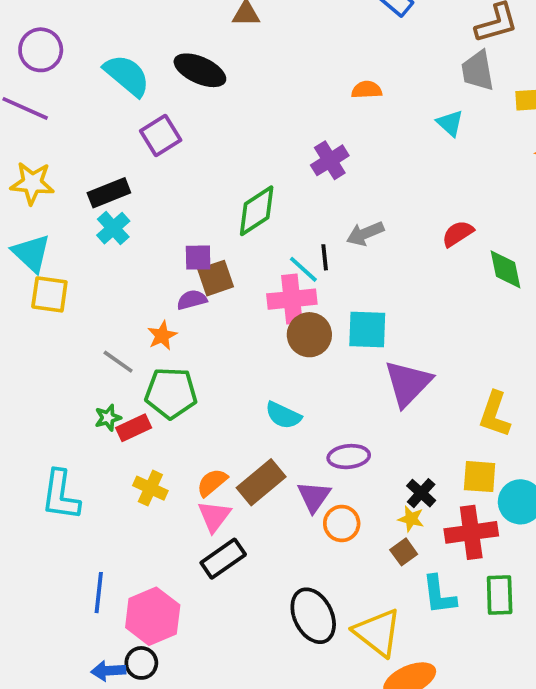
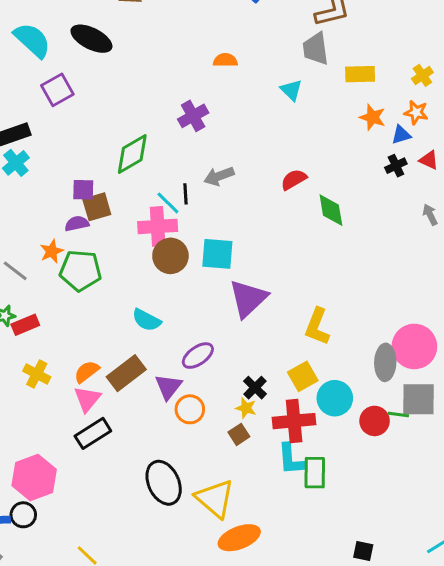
green pentagon: (171, 393) -> (80, 270), moved
purple ellipse: (349, 457) -> (198, 356), turned -32
yellow square: (480, 477) -> (303, 376), turned -36
cyan L-shape: (439, 595) -> (291, 459), moved

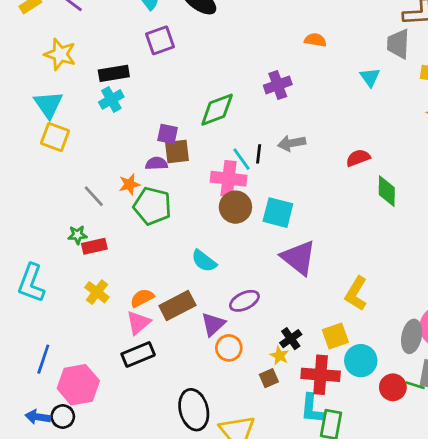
purple triangle: (248, 299) -> (299, 258), turned -48

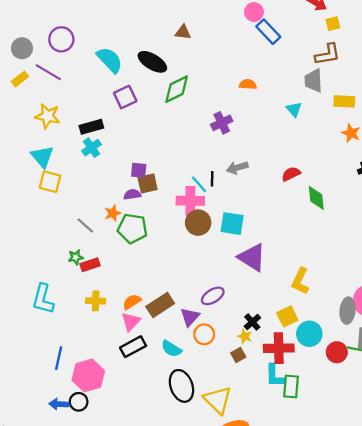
green diamond: (217, 110) -> (177, 89), moved
cyan semicircle: (204, 261) -> (171, 349), moved
yellow cross: (97, 292) -> (96, 301), turned -30

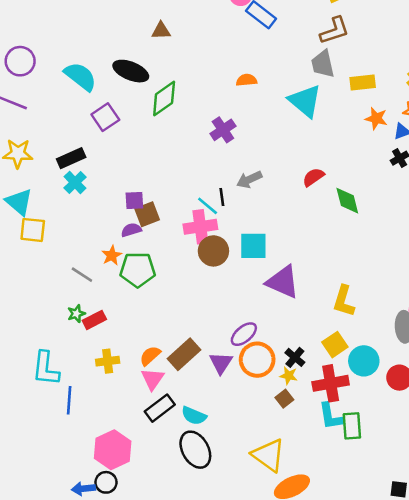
cyan triangle: (294, 109) -> (305, 101), size x1.8
orange circle: (204, 334) -> (257, 360), moved, size x1.4
cyan semicircle: (171, 349) -> (194, 416), moved
blue line: (59, 358) -> (69, 400), moved
black ellipse: (181, 386) -> (195, 450), moved

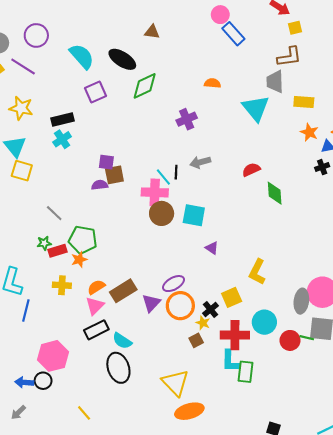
orange star: (112, 255) -> (79, 260), moved
green pentagon: (138, 270) -> (83, 240), moved
purple triangle: (283, 282) -> (212, 248), size x0.5
yellow square: (335, 345) -> (232, 297), moved

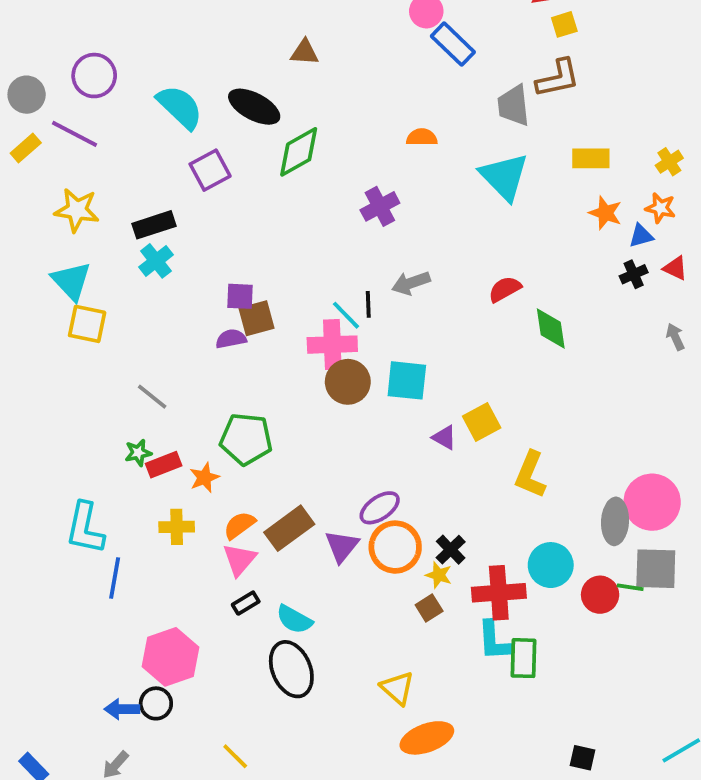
gray trapezoid: (275, 82) -> (514, 106), moved
green pentagon: (83, 240) -> (246, 439), moved
yellow square: (232, 297) -> (482, 422), moved
black rectangle: (96, 330) -> (246, 603), size x0.6
yellow triangle: (175, 383) -> (397, 688), size x0.7

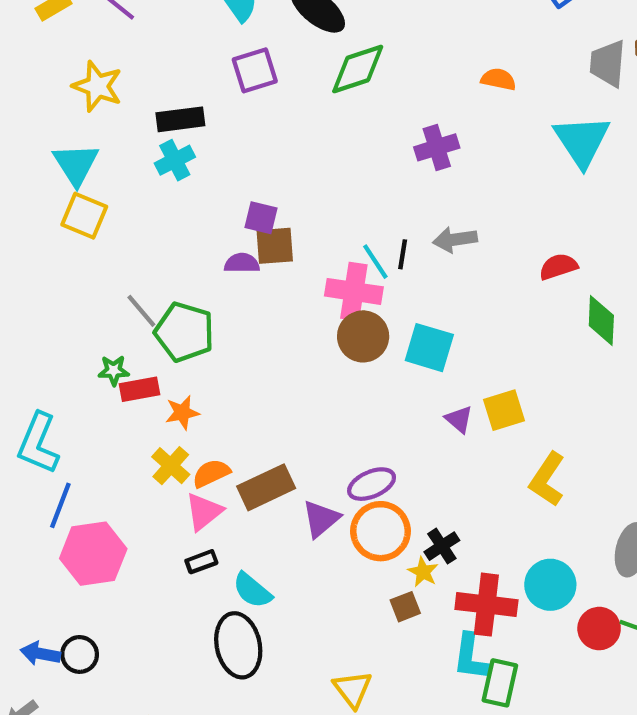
green pentagon: (246, 439) -> (184, 332), moved
yellow cross: (177, 527) -> (171, 466), moved, turned 32
pink hexagon: (171, 657) -> (93, 554), moved

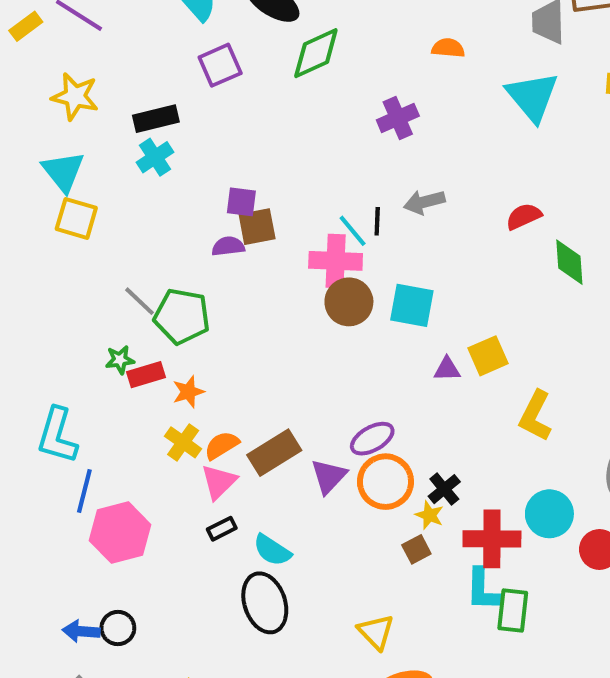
purple triangle: (459, 419) -> (447, 369), turned -36

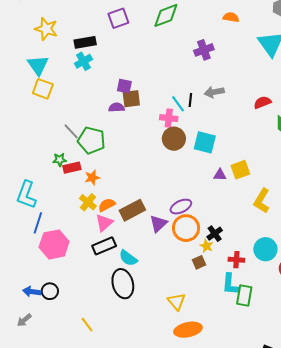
pink cross: (336, 261) -> (169, 118), size x0.7
black rectangle: (222, 529) -> (104, 246), size x1.6
red cross: (492, 539) -> (236, 260), size x0.6

